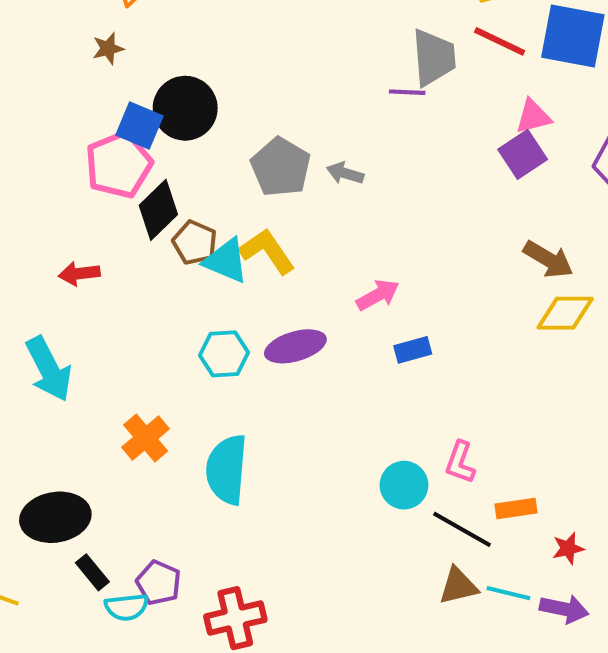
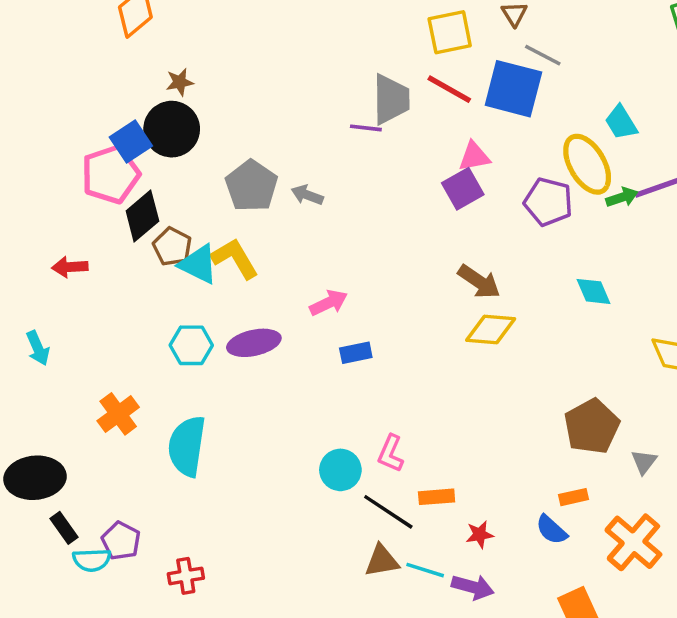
brown star: (108, 48) -> (180, 82), moved
blue square: (139, 126) -> (131, 142), turned 30
cyan arrow: (49, 369) -> (38, 348), size x0.6
red cross: (235, 618) -> (186, 576), size x0.7

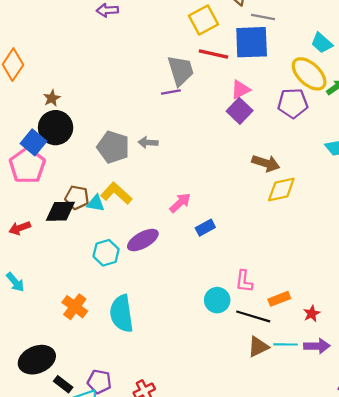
black diamond: (142, 216) -> (60, 211), moved, turned 56
cyan triangle: (198, 264) -> (96, 203), size x0.7

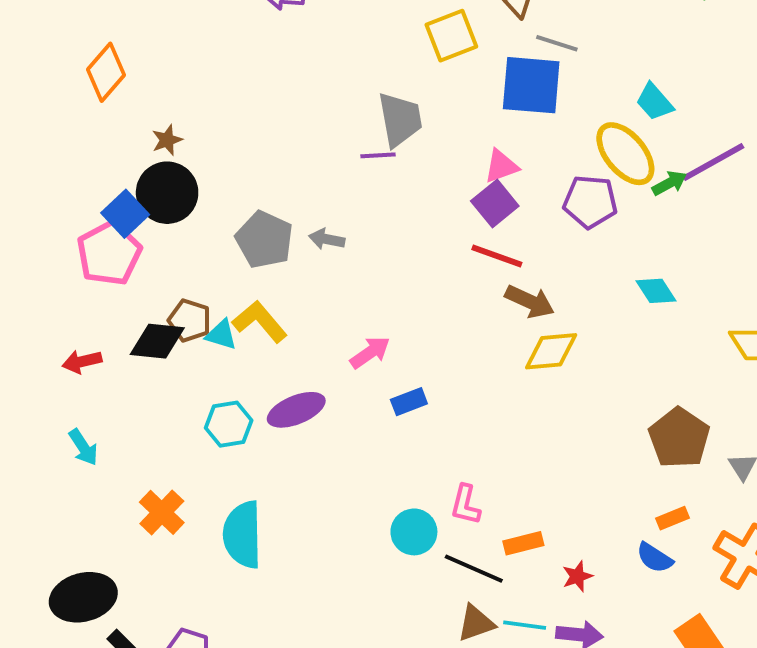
red line: (214, 54) -> (497, 256), moved
cyan arrow: (15, 282) -> (83, 447), moved

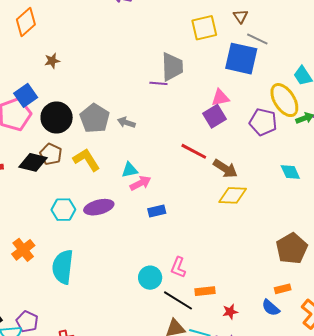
black circle: (167, 193) -> (57, 118), moved
red line: (497, 256) -> (194, 151), moved
cyan triangle: (221, 335) -> (130, 170), moved, turned -36

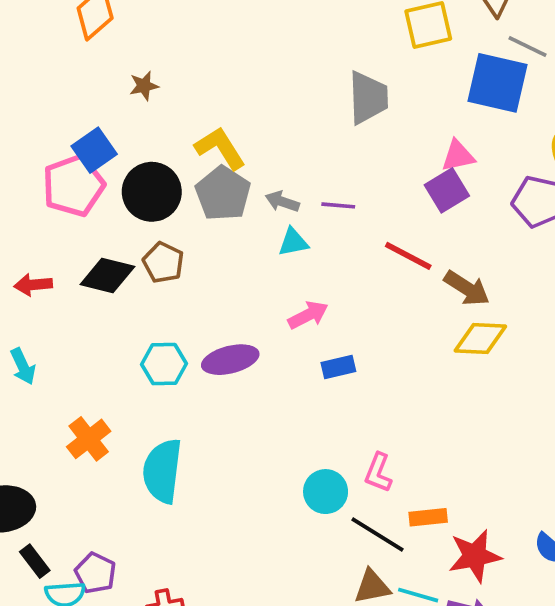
purple line: (158, 83) -> (338, 205), moved
brown pentagon: (51, 154) -> (163, 263), moved
yellow L-shape: (86, 160) -> (220, 148), moved
cyan triangle: (130, 170) -> (293, 242), moved
red star: (230, 312) -> (475, 556), size x1.8

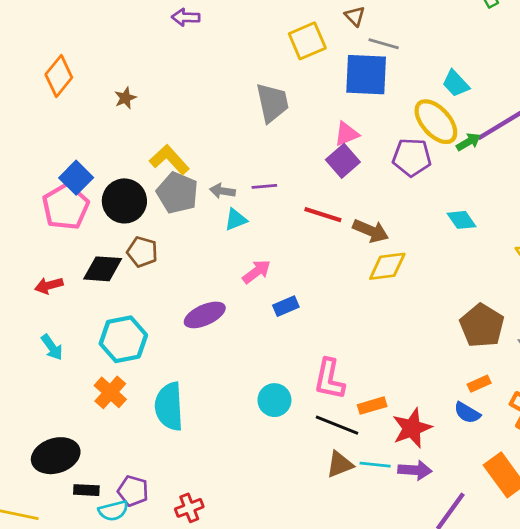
brown star: (144, 86) -> (125, 98), moved
cyan hexagon: (164, 364) -> (123, 339), moved, size x1.4
pink L-shape: (378, 473) -> (329, 379), size x1.4
cyan circle: (326, 492) -> (274, 400), moved
black rectangle: (35, 561) -> (86, 490), turned -40

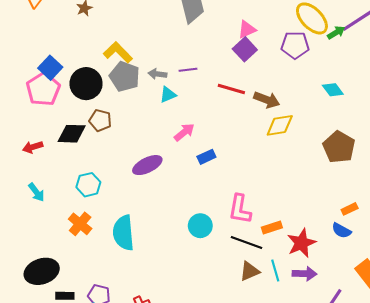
brown pentagon: (482, 326) -> (339, 147), moved
cyan hexagon: (123, 339) -> (88, 185), size x0.7
cyan line: (375, 465) -> (275, 271), turned 70

